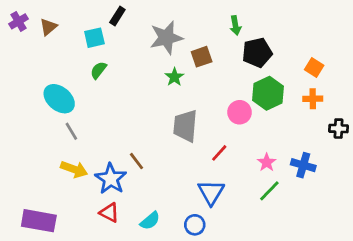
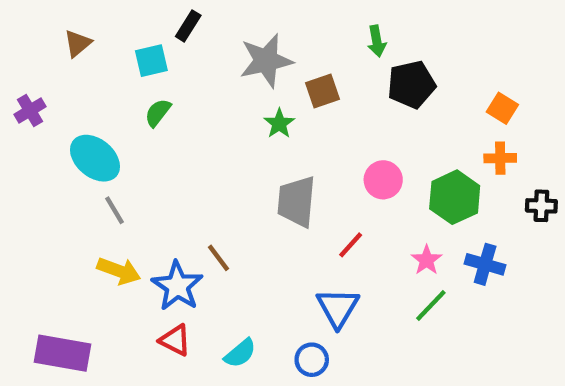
purple cross: (18, 21) -> (30, 110), moved
green hexagon: (268, 93) -> (455, 197), moved

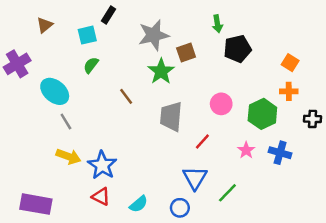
purple cross: (30, 110) -> (17, 64), size x1.5
green star: (279, 123) -> (161, 71), size x1.5
brown line: (219, 258) -> (126, 96), moved
green line: (431, 306) -> (227, 193), moved

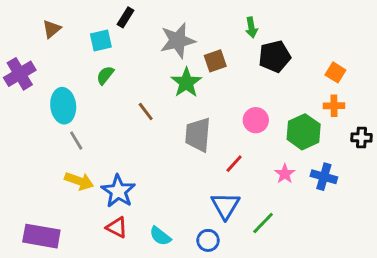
cyan ellipse: (55, 91) -> (63, 106), turned 44
cyan semicircle: (139, 204) -> (160, 236), turned 78

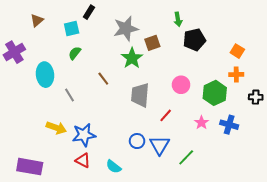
gray line: (76, 140) -> (70, 95), moved
blue star: (118, 191) -> (84, 135), turned 30
blue circle: (208, 240) -> (137, 141), moved

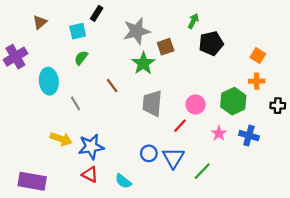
green arrow: (178, 19) -> (193, 21), turned -144
pink circle: (181, 85) -> (196, 104), moved

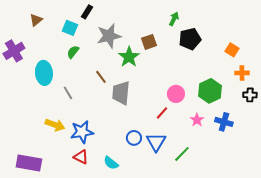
cyan square: (78, 31) -> (70, 28), turned 35
gray star: (137, 31) -> (109, 36), moved
orange cross: (257, 81) -> (242, 73), moved
gray trapezoid: (152, 103) -> (121, 93), moved

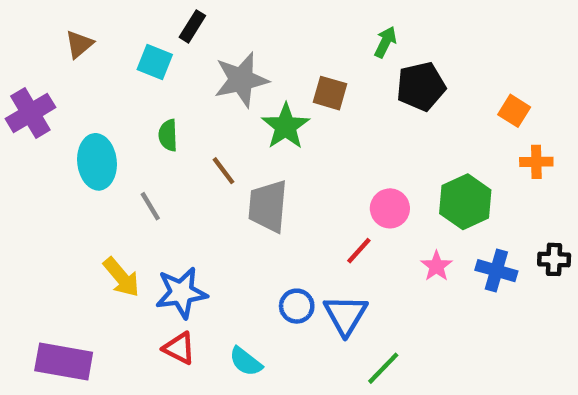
brown square: (149, 42) -> (330, 93), turned 35
green semicircle: (73, 52) -> (168, 135), moved, turned -40
black cross: (250, 95) -> (554, 259), moved
yellow arrow: (55, 125) -> (121, 277), turned 30
green line: (182, 154) -> (383, 368), moved

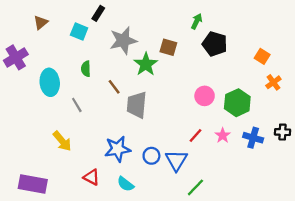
black pentagon: (421, 86) -> (215, 44), turned 30
orange cross: (536, 162) -> (273, 82), turned -35
pink circle: (390, 208) -> (205, 96), moved
red line: (359, 251) -> (195, 135), moved
blue star: (181, 293) -> (118, 149), moved

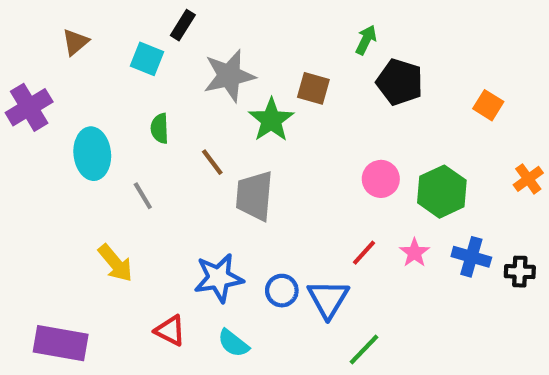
orange cross: (273, 82) -> (528, 179), moved
black cross: (283, 132) -> (520, 272), moved

